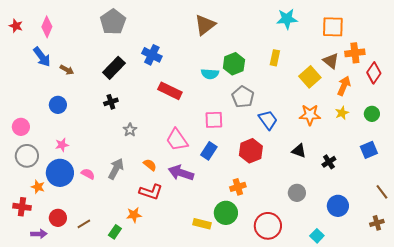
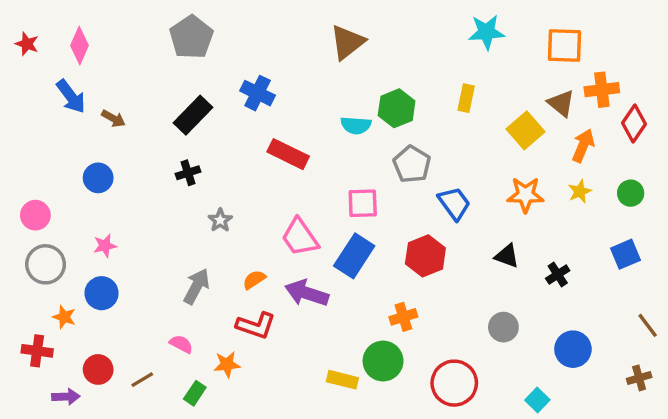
blue rectangle: (209, 151) -> (354, 256), size x1.4
orange semicircle: (150, 165) -> (254, 280), turned -72
blue circle: (60, 173) -> (102, 293), size x0.7
pink semicircle: (88, 174) -> (181, 344), moved

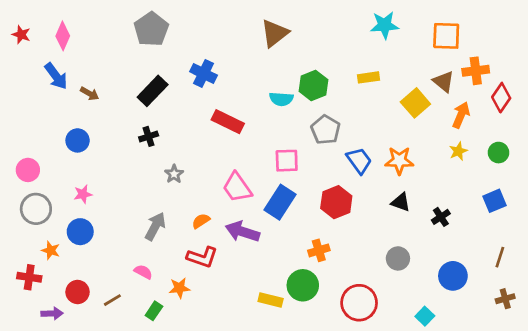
yellow rectangle: (466, 98) -> (368, 77), turned 70
orange star: (525, 195) -> (399, 161), moved
brown line: (648, 325) -> (500, 257), moved, turned 55

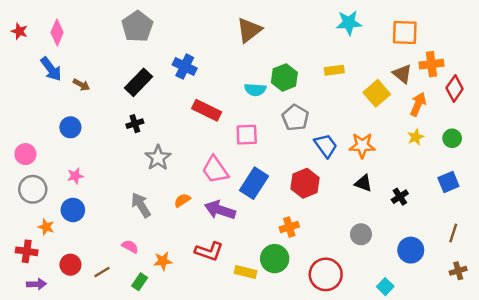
pink square: (287, 161) -> (247, 135), moved
gray star: (174, 174) -> (158, 158), size x1.5
gray arrow: (155, 226) -> (141, 205), turned -60
red L-shape: (202, 257) -> (209, 251), moved
purple arrow: (52, 313) -> (36, 284), moved

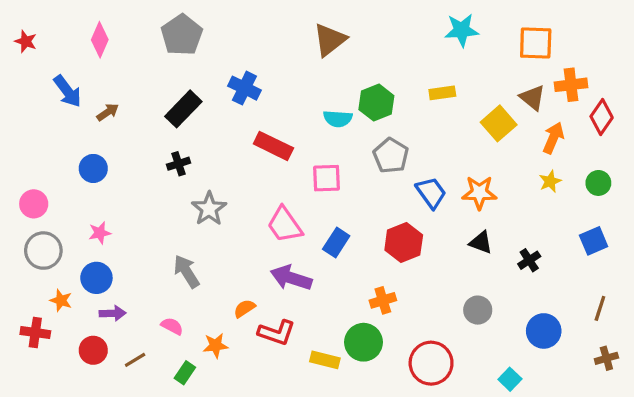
pink diamond: (57, 33) -> (100, 40), moved
brown arrow: (81, 85) -> (108, 112), turned -63
blue rectangle: (254, 183) -> (336, 242), size x0.7
orange semicircle: (182, 200) -> (244, 308), moved
purple arrow: (36, 284) -> (113, 313), moved

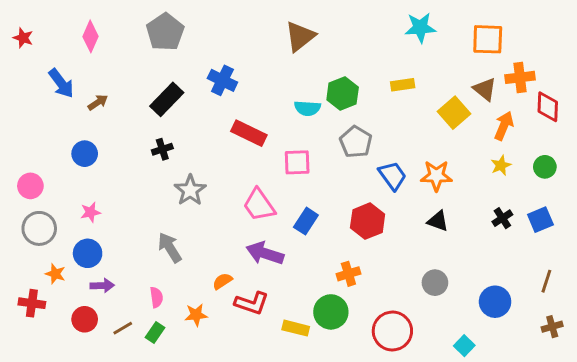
red diamond: (602, 117) -> (548, 107), turned -32
black cross: (529, 260) -> (502, 218), moved
pink semicircle: (172, 326) -> (156, 297), turned 54
green rectangle: (185, 373) -> (155, 332), moved

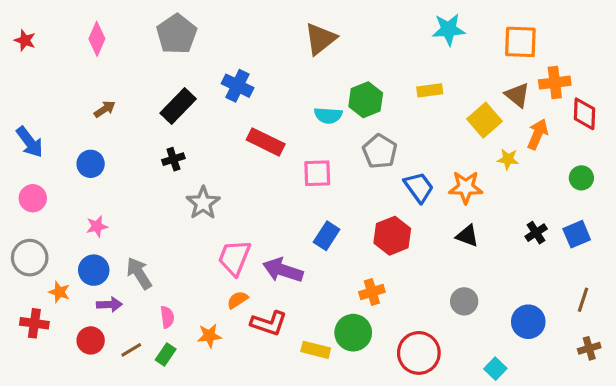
blue arrow: (61, 83) -> (30, 142), moved
yellow star: (501, 165) -> (508, 159), moved, turned 30
pink trapezoid: (259, 205) -> (234, 258), moved, turned 57
gray circle: (39, 228) -> (30, 258), moved
gray arrow: (170, 247) -> (139, 273), moved

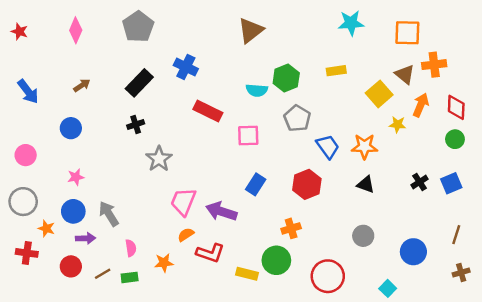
red diamond: (585, 114) -> (456, 107), moved
blue arrow: (30, 142) -> (28, 91), moved
green rectangle: (166, 355) -> (130, 277), turned 49

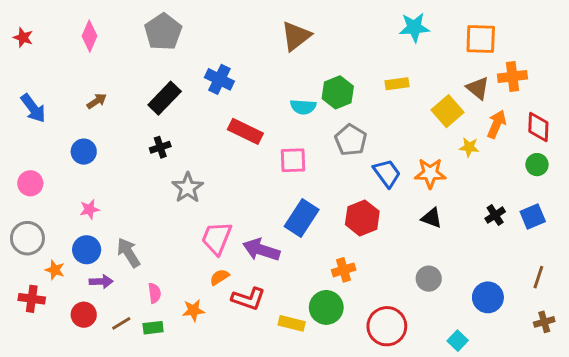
blue rectangle: (256, 184) -> (302, 218), size x1.4

